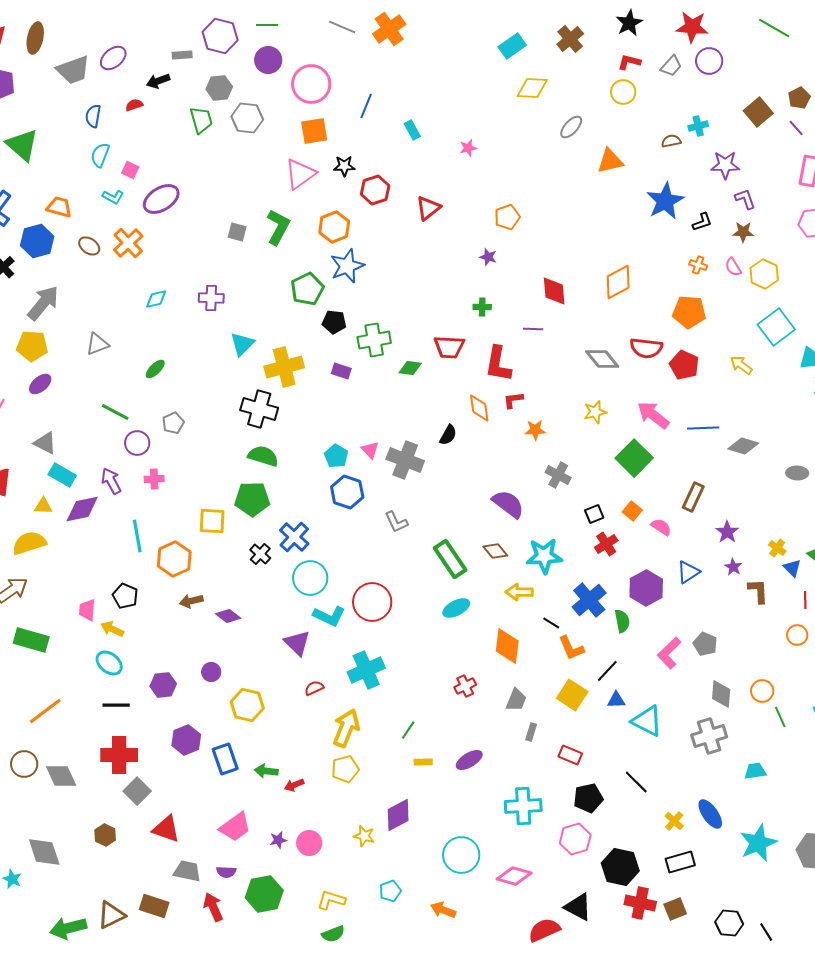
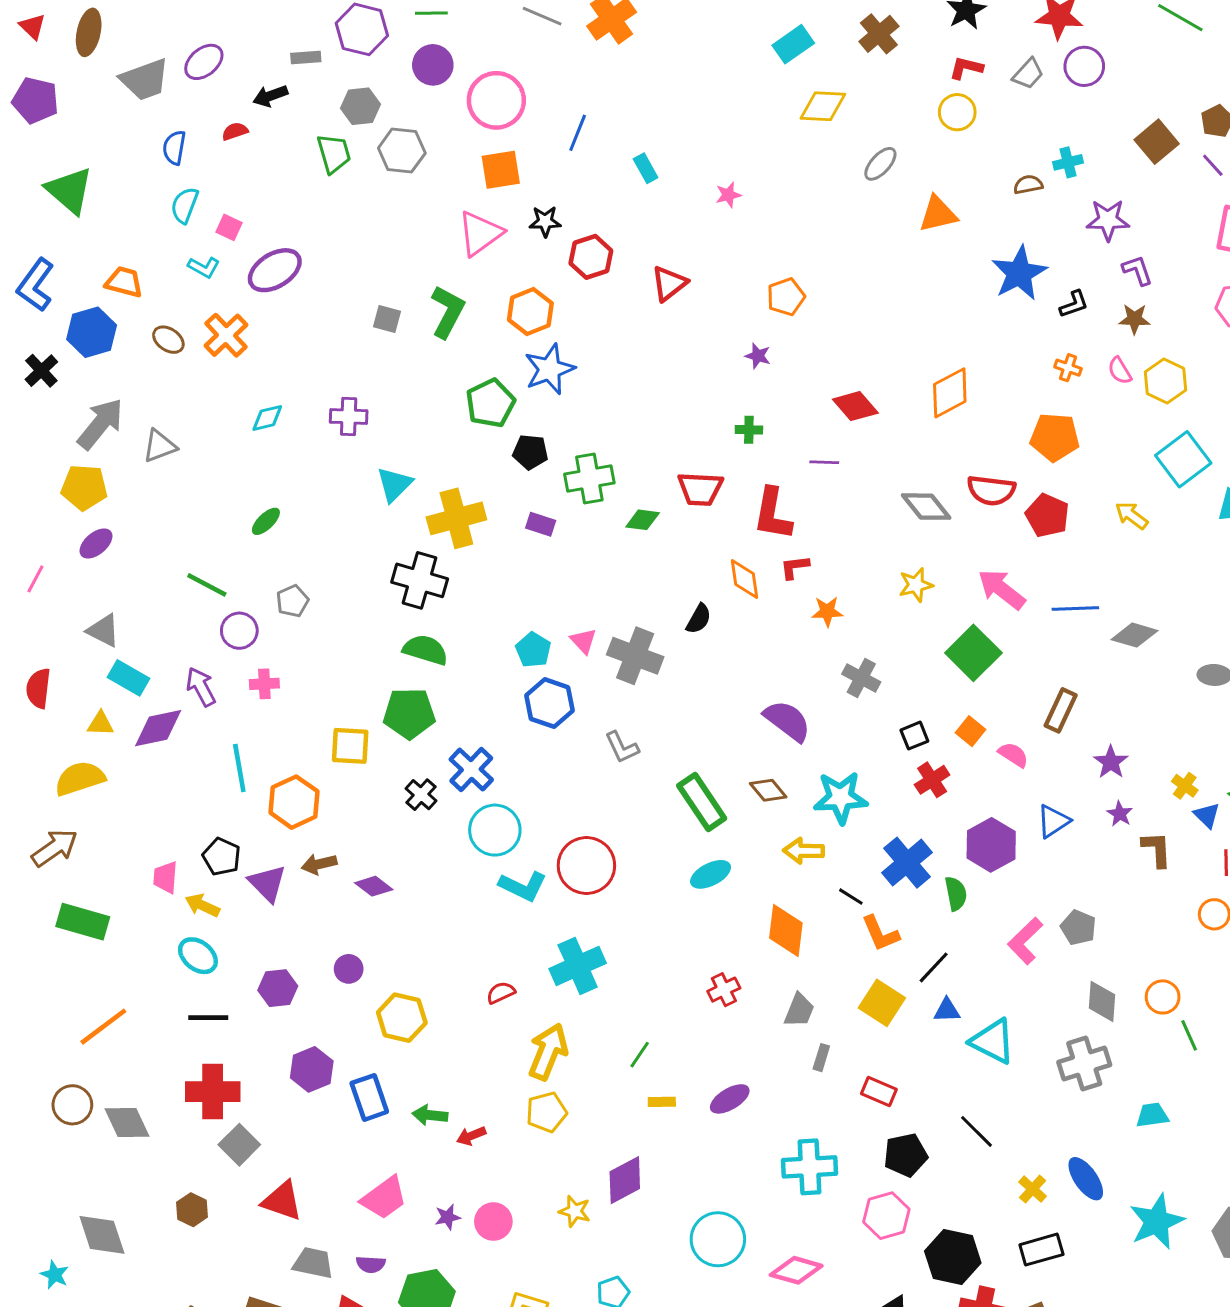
red diamond: (554, 291) -> (855, 406), turned -36
gray triangle: (97, 344) -> (160, 446), moved
purple triangle: (297, 643) -> (267, 883), moved

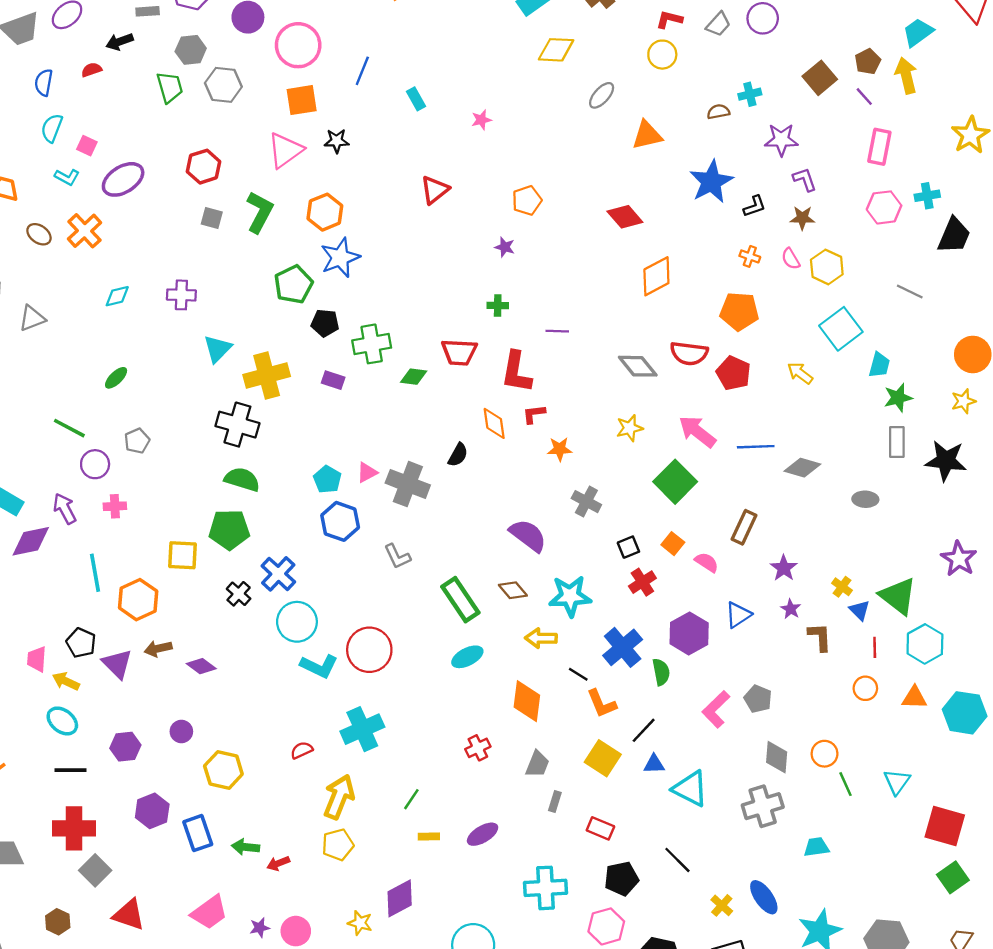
red hexagon: (591, 257) -> (204, 167), moved
red diamond: (855, 406) -> (625, 217), moved
pink triangle: (583, 641) -> (367, 472), turned 45

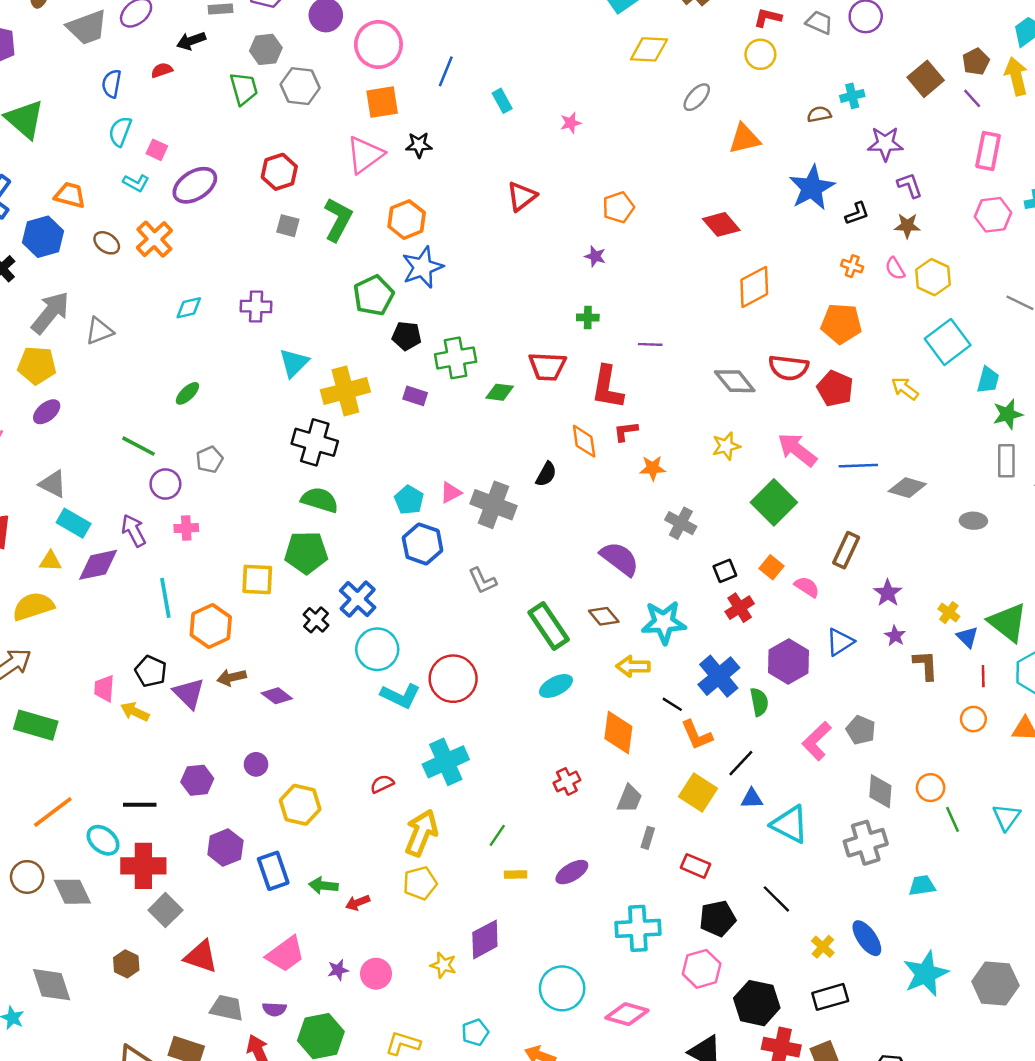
gray trapezoid: (718, 24) -> (819, 22), turned -108
cyan ellipse: (62, 721) -> (103, 840), moved

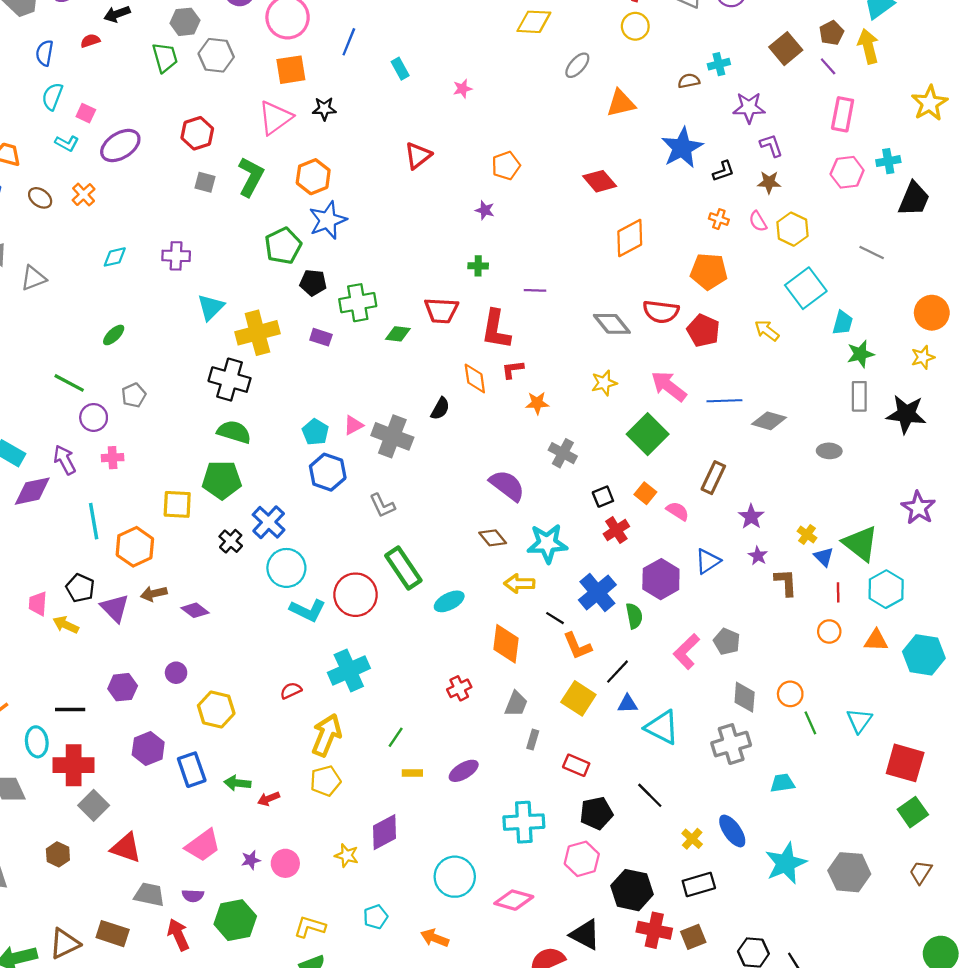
orange cross: (154, 239) -> (84, 195), size x0.7
green rectangle: (549, 626) -> (403, 568), moved
cyan ellipse: (103, 840) -> (37, 742), turned 44

